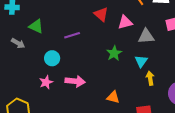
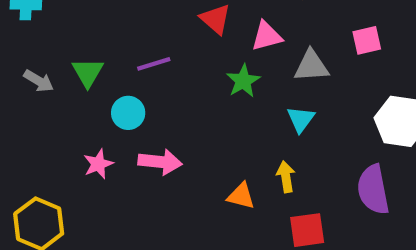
green triangle: (36, 26) -> (88, 72), moved, turned 35
green star: (114, 53) -> (243, 81), moved
cyan circle: (52, 58) -> (128, 113), moved
yellow arrow: (150, 78) -> (286, 177), moved

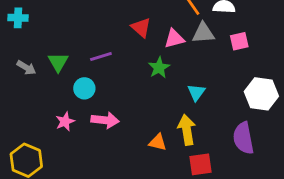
gray triangle: (311, 66) -> (203, 33), moved
yellow arrow: (286, 177) -> (187, 130), size x1.5

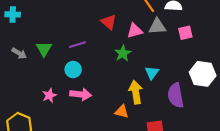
cyan circle: (84, 88) -> (73, 70), moved
yellow arrow: (187, 130) -> (136, 92), moved
purple semicircle: (243, 138) -> (176, 95), moved

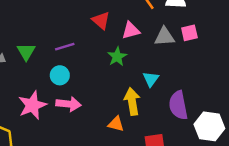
gray triangle: (157, 26) -> (165, 37), moved
white hexagon: (203, 74) -> (209, 126), moved
pink star: (49, 95) -> (32, 105), size x1.6

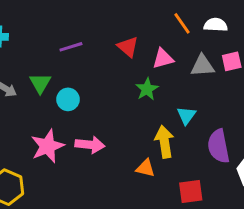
purple line: (65, 47) -> (71, 47), moved
cyan circle: (60, 75) -> (68, 99), moved

